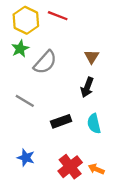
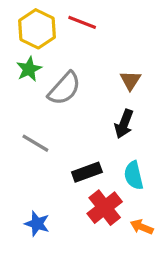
red cross: (70, 167) -> (105, 208), moved
orange arrow: (96, 169) -> (142, 227), moved

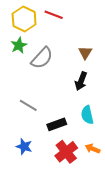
gray line: (35, 143) -> (28, 105), moved
black rectangle: (87, 172) -> (57, 124), moved
red cross: (105, 208) -> (66, 152), moved

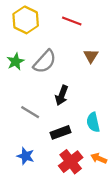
red line: (54, 15) -> (72, 21), moved
green star: (19, 45) -> (15, 62), moved
black arrow: (81, 81) -> (62, 95), moved

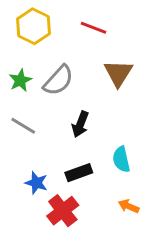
brown triangle: (91, 56) -> (118, 73), size x1.5
gray line: (30, 112) -> (23, 126), moved
blue star: (26, 156) -> (36, 183), moved
red cross: (71, 162) -> (63, 211), moved

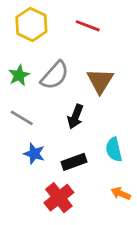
brown triangle: (118, 73) -> (100, 81), moved
blue star: (36, 183) -> (34, 154), moved

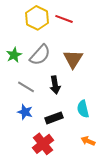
yellow hexagon: (31, 24) -> (37, 18), moved
black arrow: (75, 117) -> (55, 85), turned -30
gray line: (22, 118) -> (26, 87), moved

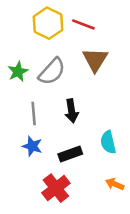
brown triangle: (73, 59) -> (95, 60), moved
gray line: (26, 87) -> (34, 113), turned 54

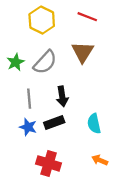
red line: (83, 24) -> (87, 17), moved
black rectangle: (70, 154) -> (54, 123), moved
red cross: (56, 188) -> (49, 163), turned -35

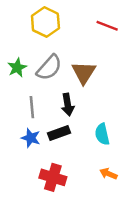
red line: (87, 17) -> (107, 26), moved
brown triangle: (83, 52) -> (84, 73), moved

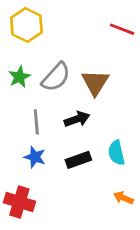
yellow hexagon: (45, 22) -> (26, 25), moved
black arrow: (68, 105) -> (77, 119), turned -100
black rectangle: (59, 133) -> (78, 160), moved
red cross: (53, 177) -> (19, 202), moved

